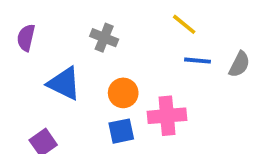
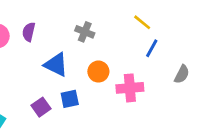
blue line: (197, 61) -> (152, 48), turned -66
gray semicircle: (239, 64) -> (182, 74), moved
blue square: (121, 131) -> (70, 99), moved

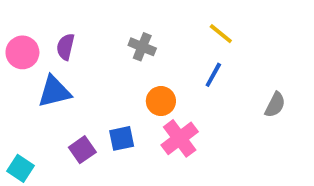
blue line: (152, 48) -> (213, 75), moved
blue triangle: (56, 65) -> (54, 92), moved, turned -40
pink cross: (130, 88) -> (180, 138), moved, turned -32

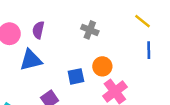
blue line: (213, 75) -> (149, 50), moved, turned -30
blue square: (122, 138) -> (76, 76), moved

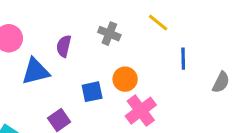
yellow line: (143, 21) -> (158, 23), moved
purple semicircle: (38, 30) -> (64, 46), moved

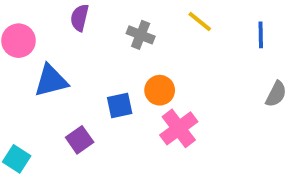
purple semicircle: (64, 46) -> (80, 18), moved
blue line: (183, 59) -> (261, 35), moved

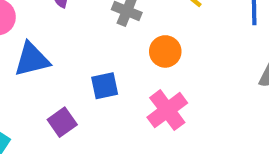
orange circle: (160, 90) -> (165, 51), moved

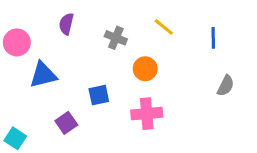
pink cross: (167, 110) -> (147, 114), turned 32

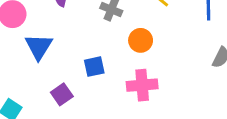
blue triangle: (43, 75) -> (39, 47), turned -44

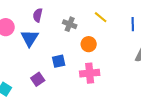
blue triangle: (39, 47) -> (30, 38), moved

